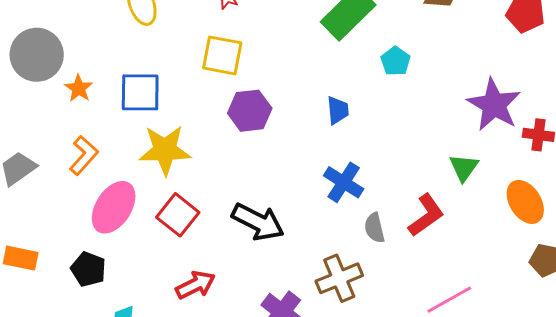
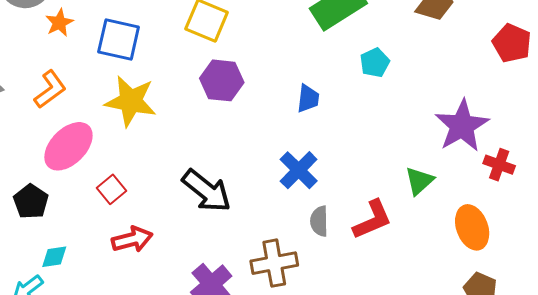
red square: (178, 215) -> (112, 189), moved, size x0.7

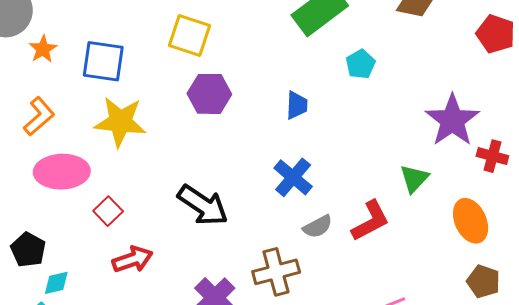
pink ellipse: (68, 146) -> (62, 172), turned 48
black pentagon: (31, 202) -> (28, 250), moved
gray semicircle: (319, 221) -> (318, 227), turned -112

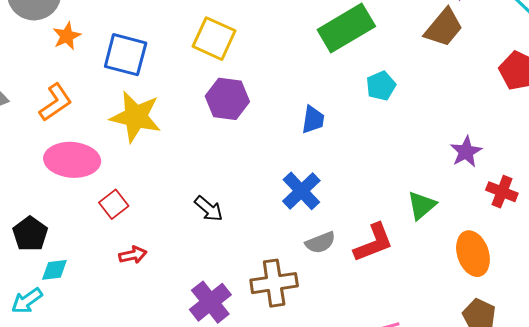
purple star: (452, 120) -> (466, 152), size x0.6
black arrow: (203, 205) -> (209, 209), size x0.6
red arrow: (133, 259) -> (133, 255), size x0.7

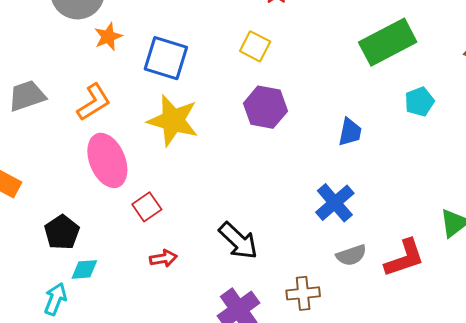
yellow square: (214, 39) -> (255, 46), size x0.7
pink ellipse: (72, 160) -> (107, 160), turned 60
black arrow: (209, 209) -> (238, 241), moved, size x1.4
brown cross: (274, 283) -> (303, 293), size x0.7
cyan arrow: (27, 301) -> (55, 299), turned 144

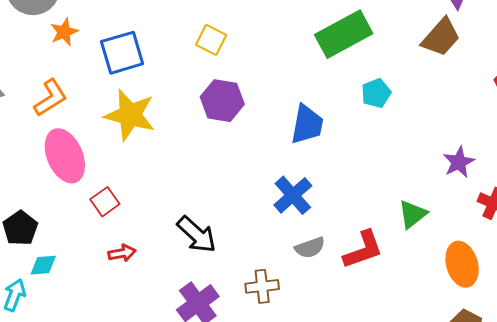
blue square: (166, 58) -> (122, 53), turned -33
blue trapezoid: (350, 132) -> (307, 124), size x1.4

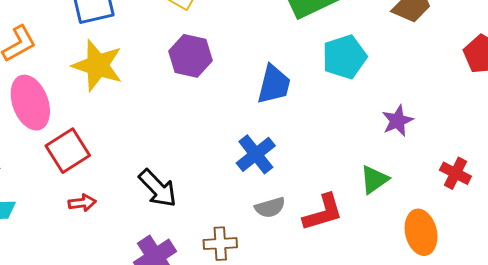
cyan pentagon: (376, 93) -> (344, 57), size x1.5
purple star: (459, 162) -> (397, 121), moved
red square: (105, 202) -> (68, 151), size x1.5

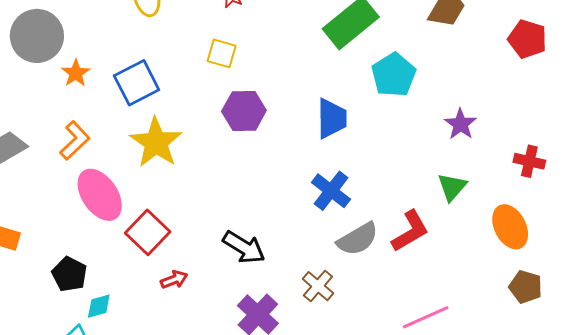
yellow star: (98, 65) -> (156, 142), turned 30
gray semicircle: (270, 207) -> (358, 239), size x1.4
brown cross: (220, 244) -> (318, 286), turned -32

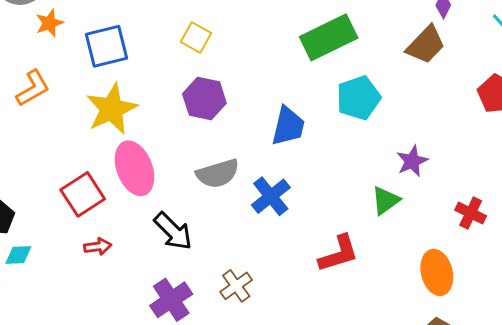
green triangle: (452, 187) -> (386, 200), moved
pink ellipse: (100, 195) -> (135, 168), moved
gray semicircle: (358, 239) -> (218, 174), moved

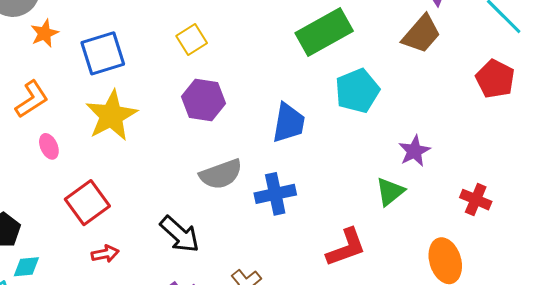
yellow square: (196, 37) -> (192, 39), turned 32
pink ellipse: (135, 168) -> (49, 146), moved, size x0.5
blue cross: (271, 196) -> (275, 194), turned 30

